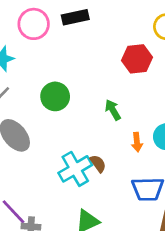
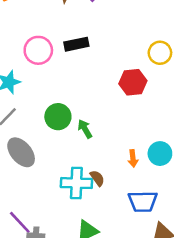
green arrow: (113, 110) -> (85, 129), moved
cyan cross: (75, 169) -> (76, 183), turned 32

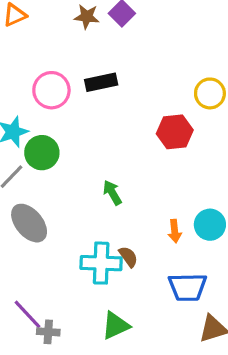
green circle: (58, 117) -> (42, 153), moved

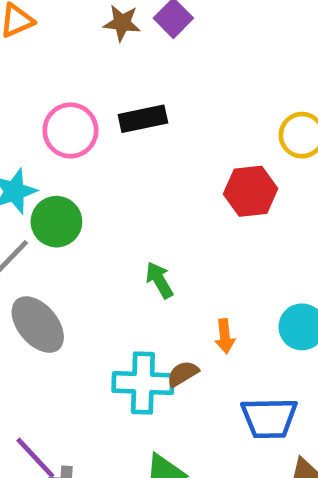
orange arrow: (175, 231) -> (225, 336), moved
brown semicircle: (128, 257) -> (183, 374), turned -85

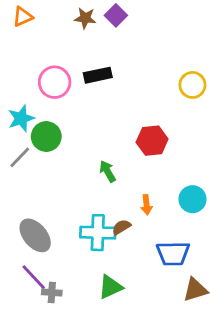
red hexagon: (251, 191) -> (152, 141), moved
gray ellipse: (38, 325) -> (35, 235), moved

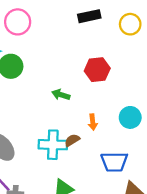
black rectangle: (98, 75) -> (89, 16), moved
green arrow: (108, 171) -> (61, 95), turned -42

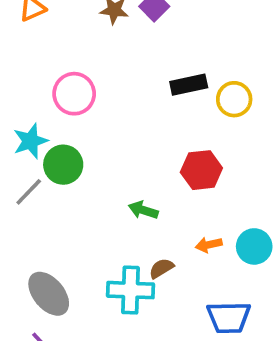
yellow circle: (130, 24) -> (234, 99), moved
orange arrow: (93, 122) -> (209, 245), moved, turned 84
brown semicircle: (72, 140) -> (161, 268), moved

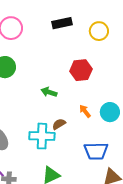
black rectangle: (189, 85) -> (62, 23), moved
orange arrow: (209, 245) -> (85, 111), turned 64

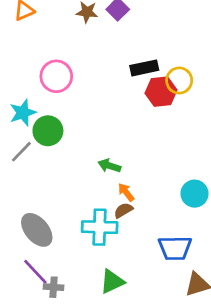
black rectangle: (62, 23) -> (144, 68), moved
red hexagon: (81, 70) -> (161, 92), moved
orange arrow: (85, 111) -> (126, 192), moved

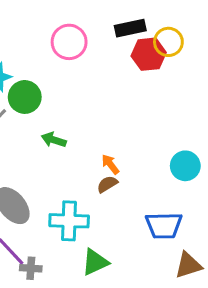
pink circle: (56, 76) -> (69, 42), moved
green arrow: (109, 166) -> (54, 140), moved
cyan cross: (100, 227) -> (69, 221), moved

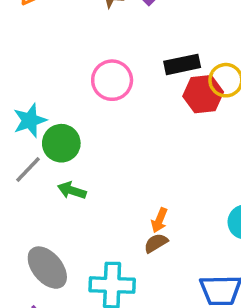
green arrow: (54, 140) -> (72, 190), moved
orange arrow: (110, 164) -> (159, 220), turned -120

